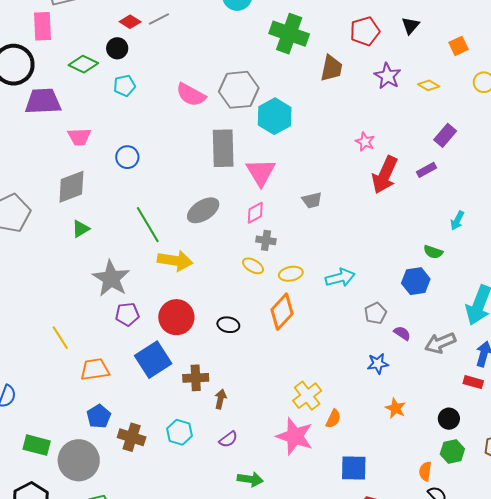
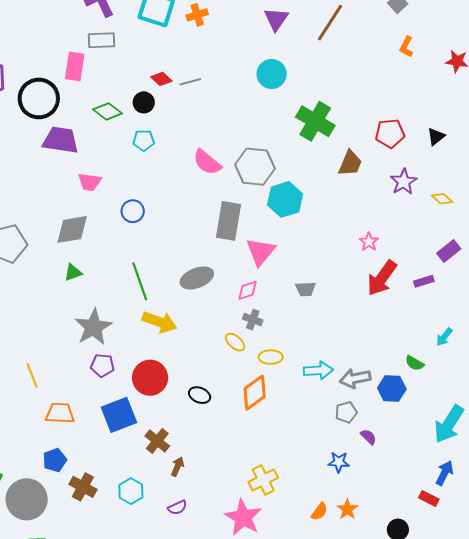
gray arrow: (440, 343) -> (355, 378), moved
brown cross: (196, 378) -> (157, 441), turned 30
orange semicircle: (333, 419) -> (319, 511), moved

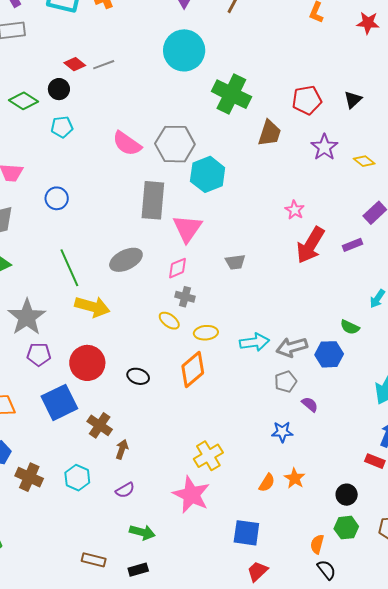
cyan circle: (272, 74) -> (184, 50), size x1.4

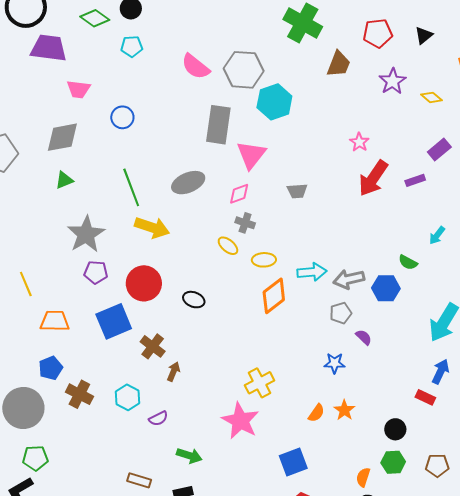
orange diamond: (193, 369) -> (274, 296), moved
purple semicircle: (125, 490) -> (158, 418), moved
blue square: (246, 533) -> (293, 462), turned -32

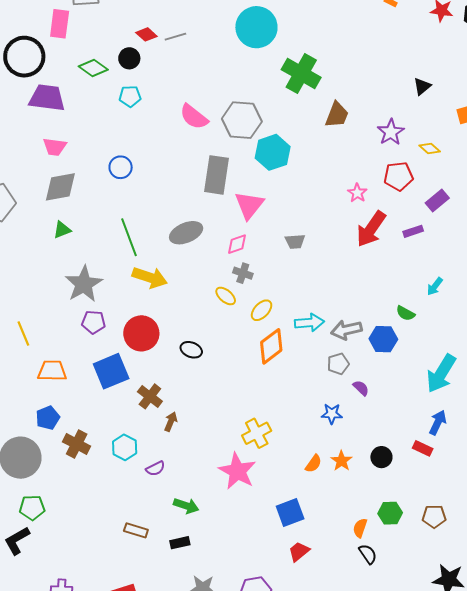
red pentagon: (378, 33) -> (398, 176), moved
pink trapezoid: (79, 89) -> (55, 147), moved
yellow ellipse: (264, 260) -> (262, 310), turned -45
black circle: (395, 429) -> (381, 457), moved

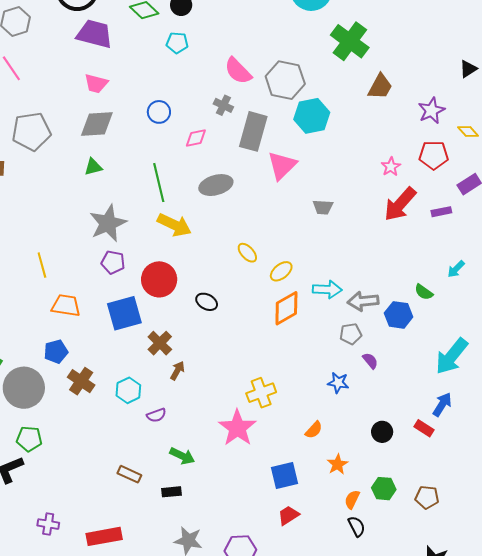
pink diamond: (237, 244) -> (196, 138), moved
gray cross: (243, 273) -> (223, 105), moved
orange star: (341, 461) -> (337, 464), moved

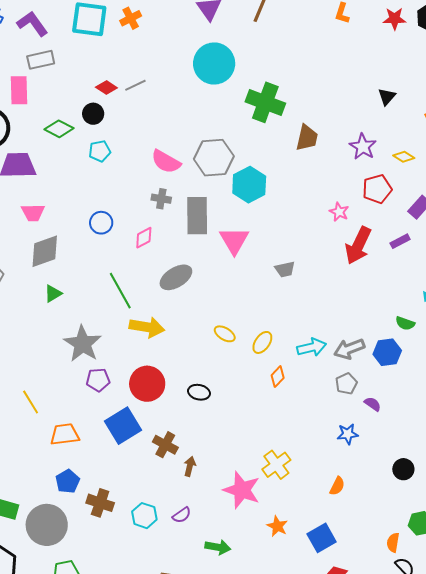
orange diamond: (286, 308) -> (278, 377), size x0.6
cyan hexagon: (128, 390) -> (144, 516), moved
pink star: (237, 428) -> (242, 490), moved
orange star: (337, 464) -> (277, 526), moved

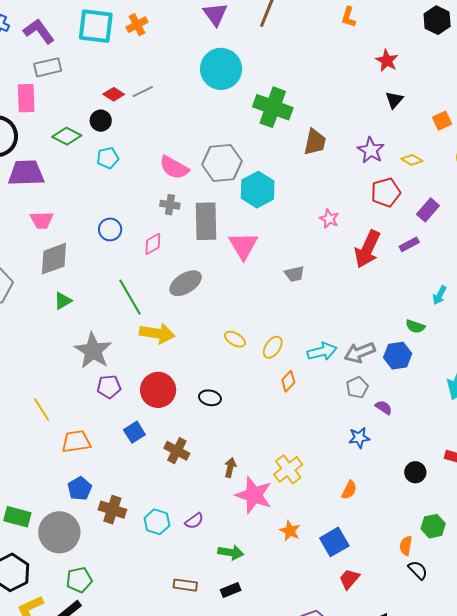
red star: (394, 19) -> (387, 61), moved, turned 30
pink star: (339, 212) -> (329, 219), moved
blue square: (123, 426) -> (134, 432), size x0.6
brown arrow: (190, 466) -> (230, 467), moved

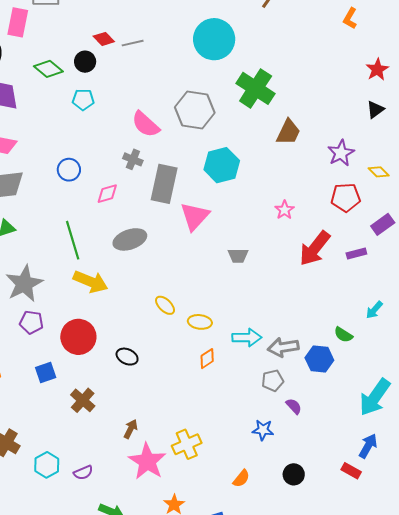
gray hexagon: (222, 163) -> (195, 110), moved
yellow ellipse: (273, 347) -> (200, 322), turned 50
black circle: (415, 472) -> (294, 474), moved

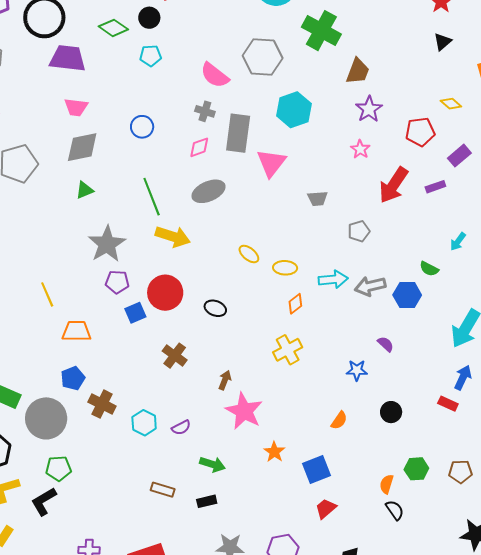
purple star: (341, 153) -> (369, 109), moved
pink diamond: (107, 194) -> (199, 147), moved
blue square: (46, 373) -> (135, 313), moved
gray pentagon: (273, 381) -> (359, 231), moved
yellow cross: (187, 444) -> (288, 350), moved

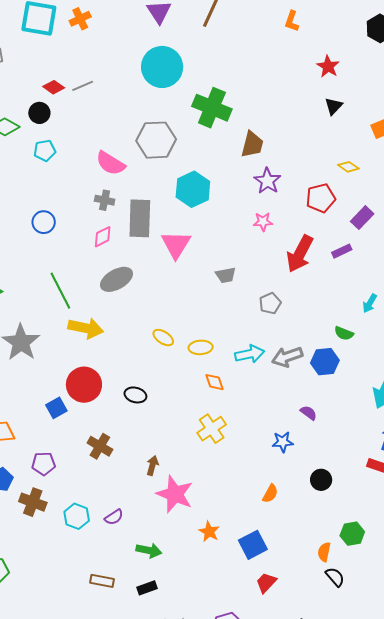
pink star: (360, 149) -> (263, 222), turned -30
purple pentagon: (117, 282) -> (44, 464), moved
orange diamond: (295, 304) -> (215, 382), turned -65

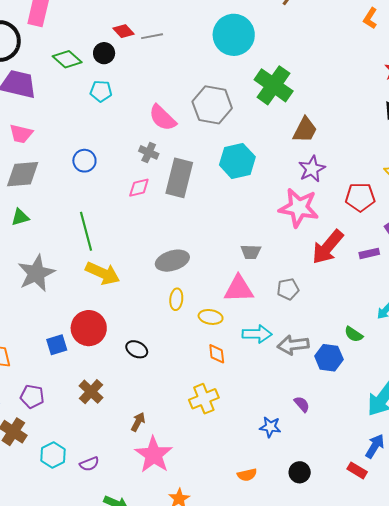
pink star: (263, 222) -> (299, 208), size x2.0
pink triangle: (176, 245) -> (239, 289), moved, turned 44
gray ellipse: (116, 279) -> (172, 261), moved
yellow ellipse: (163, 338) -> (176, 299), turned 50
orange semicircle: (270, 494) -> (247, 475), turned 36

